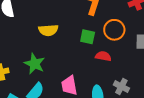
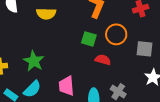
yellow semicircle: (48, 30) -> (46, 14), moved

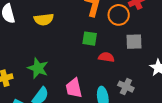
orange circle: (116, 34) -> (119, 15), moved
gray square: (144, 49) -> (134, 42), moved

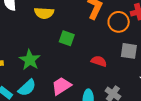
green square: (90, 39) -> (67, 38), moved
pink trapezoid: (74, 88) -> (61, 86), turned 60

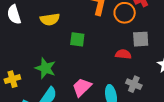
red semicircle: (99, 61) -> (123, 54), moved

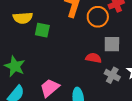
green square: (77, 39) -> (42, 30), moved
gray cross: (134, 84) -> (112, 75), moved

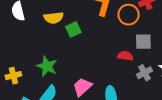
green square: (42, 30) -> (73, 29), turned -35
gray cross: (112, 75) -> (145, 73), turned 35

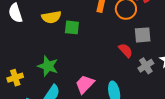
green square: (73, 29) -> (72, 27), turned 35
red semicircle: (125, 56) -> (126, 50), turned 42

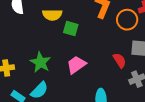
pink trapezoid: (85, 84) -> (76, 65), moved

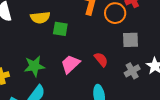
red semicircle: (120, 60) -> (101, 59), moved
green star: (40, 62) -> (34, 66), turned -30

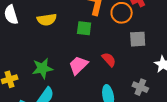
green square: (60, 29) -> (84, 28), moved
gray cross: (132, 71) -> (140, 87), moved, turned -35

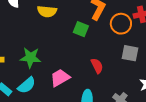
pink trapezoid: (78, 65) -> (60, 78), moved

